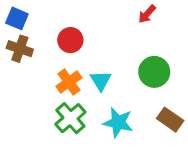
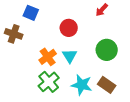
blue square: (17, 18) -> (31, 13), moved
red circle: (70, 40) -> (69, 28), moved
brown rectangle: (170, 120) -> (107, 85), moved

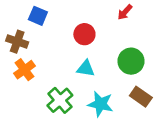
cyan triangle: (70, 56) -> (86, 68), turned -49
orange cross: (48, 57) -> (24, 70), moved
brown rectangle: (107, 85) -> (141, 97), moved

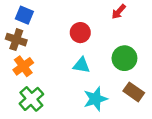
blue square: (38, 16) -> (24, 15), moved
green cross: (60, 100) -> (31, 99), moved
cyan star: (100, 104) -> (95, 99), turned -30

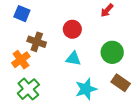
brown cross: (16, 40) -> (37, 42), moved

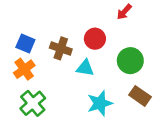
blue square: (22, 14) -> (25, 44), moved
red circle: (72, 29) -> (95, 39), moved
brown cross: (37, 42) -> (61, 48), moved

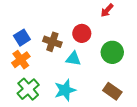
blue square: (25, 44) -> (22, 38), turned 35
brown rectangle: (140, 96) -> (112, 91), moved
cyan star: (100, 103) -> (65, 90), moved

